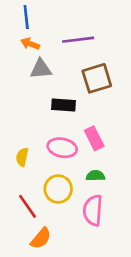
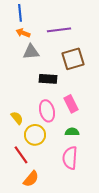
pink ellipse: (62, 148) -> (47, 111), turned 65
yellow semicircle: (22, 157) -> (17, 118), turned 128
yellow circle: (58, 189) -> (35, 135), moved

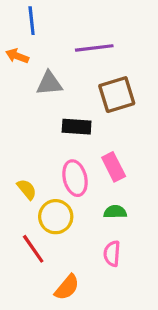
orange arrow: (23, 33) -> (17, 56), moved
pink semicircle: (70, 158) -> (112, 254), size x0.7
orange semicircle: (31, 179) -> (67, 287), moved

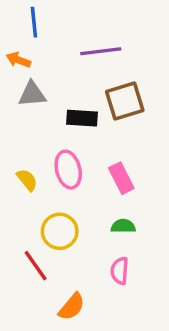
gray triangle: (49, 83) -> (32, 94), moved
black rectangle: (77, 127) -> (82, 118), moved
pink ellipse: (75, 178) -> (68, 170), moved
yellow semicircle: (27, 189) -> (27, 180), moved

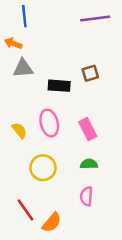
purple line: (101, 51) -> (95, 19), moved
brown square: (125, 101) -> (90, 73), size x0.6
red line: (36, 266) -> (26, 210), moved

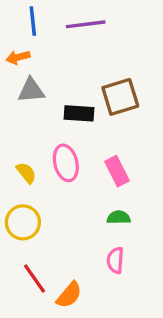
purple line: (95, 19) -> (86, 24), moved
orange arrow: (13, 43) -> (18, 57), turned -35
brown square: (90, 73) -> (120, 97), size x1.6
yellow circle: (43, 168) -> (23, 222), moved

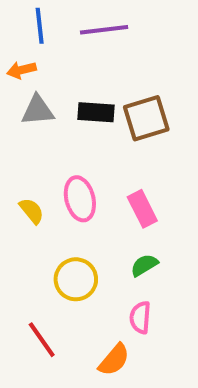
black rectangle: (79, 113) -> (96, 112), moved
green semicircle: (119, 217) -> (144, 265), turned -30
yellow circle: (23, 222) -> (76, 279), moved
orange semicircle: (69, 295) -> (114, 360), moved

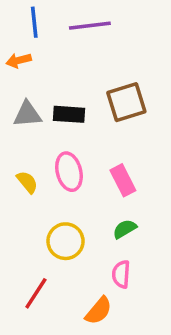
gray triangle: (38, 110) -> (27, 114), moved
black rectangle: (96, 112) -> (69, 114), moved
red line: (42, 340) -> (36, 293), turned 68

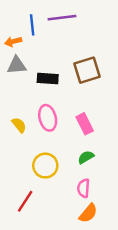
blue line: (34, 22) -> (32, 25), moved
gray triangle: (27, 114) -> (17, 65), moved
orange semicircle: (99, 311) -> (88, 213), moved

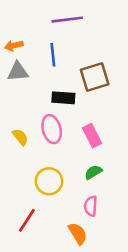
blue line: (32, 25) -> (53, 55), moved
black rectangle: (48, 78) -> (63, 98), moved
orange semicircle: (88, 213) -> (78, 233), moved, turned -72

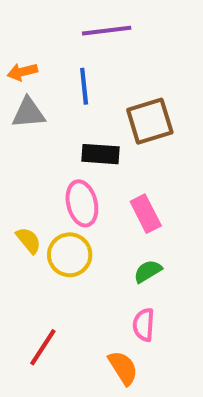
yellow semicircle: (20, 137) -> (29, 240), moved
yellow circle: (49, 181) -> (70, 255), moved

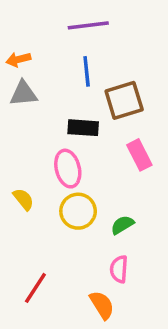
blue line: (84, 86) -> (87, 71), moved
pink rectangle: (146, 214) -> (139, 155), moved
yellow circle: (70, 255) -> (78, 211), moved

